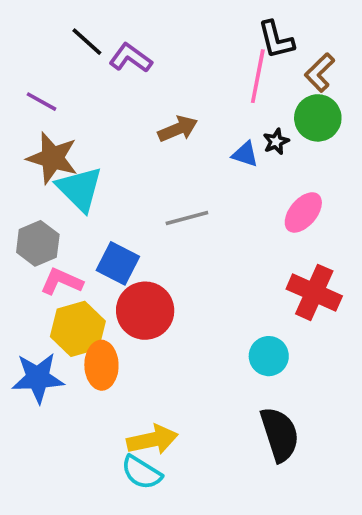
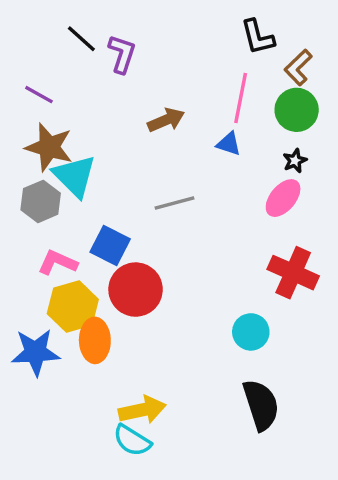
purple L-shape: (131, 58) -> (122, 54), turned 72
pink line: (258, 76) -> (241, 98), moved
black star: (276, 142) -> (295, 161), moved
gray hexagon: (38, 243) -> (41, 201), moved

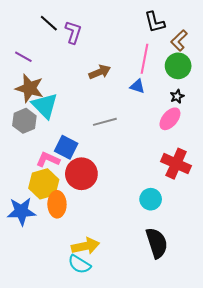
pink L-shape: (58, 262) -> (48, 159), moved

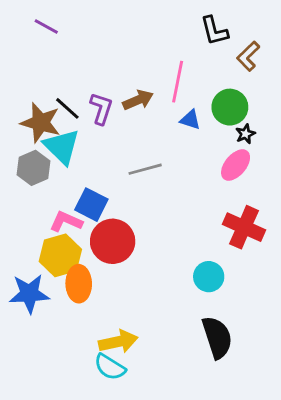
black line: (49, 23) -> (67, 108), moved
purple L-shape: (73, 32) -> (101, 108), moved
purple line: (23, 57) -> (46, 27), moved
pink line: (145, 59) -> (178, 82), moved
green circle: (178, 66) -> (230, 107), moved

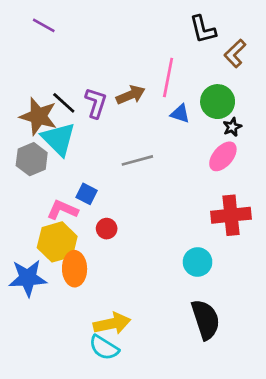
blue square: (91, 205) -> (87, 194), size x0.7
red cross: (244, 227) -> (231, 215), turned -30
red circle: (113, 241) -> (107, 229), size x0.5

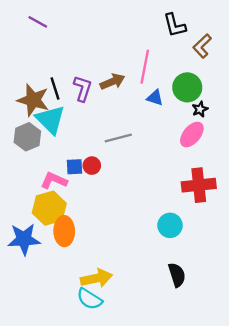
black line: (64, 103) -> (55, 89), turned 30
blue square: (87, 194) -> (75, 167), turned -30
red circle: (107, 229) -> (92, 166), moved
black semicircle: (206, 319) -> (177, 275), size x0.7

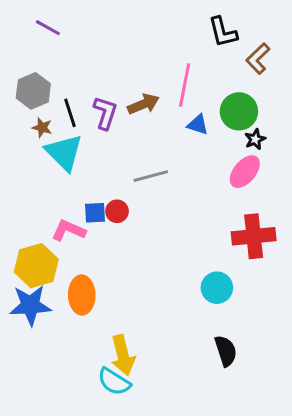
brown star: (33, 100) -> (42, 128), size x0.5
gray hexagon: (27, 137) -> (33, 91), moved
yellow hexagon: (49, 208) -> (36, 266), moved
yellow arrow: (96, 278) -> (123, 355), turned 88

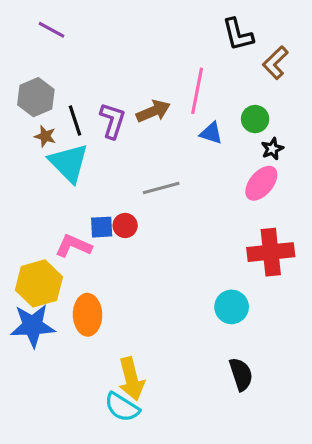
green circle: (239, 111) -> (255, 119), size x0.7

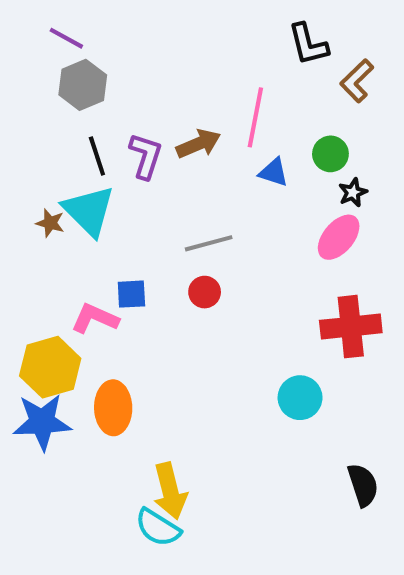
gray hexagon: (36, 97) -> (83, 85), moved
brown star: (45, 136) -> (50, 223), moved
red circle: (125, 225) -> (205, 292), moved
black semicircle: (241, 374) -> (363, 485), moved

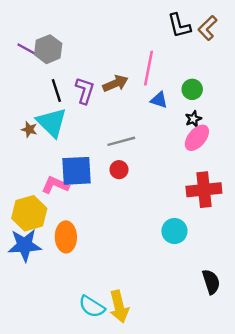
purple line: (66, 38) -> (27, 49), moved
brown L-shape: (357, 81) -> (208, 28), moved
black star: (353, 193) -> (193, 119), moved
blue square: (131, 294) -> (76, 171), size x1.8
yellow arrow: (170, 491) -> (119, 307), moved

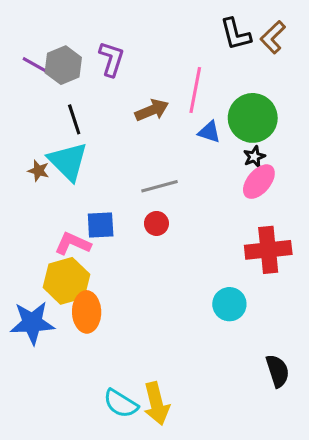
green circle: (192, 89) -> (253, 118), size x1.8
purple L-shape: (85, 91) -> (111, 59), moved
blue square: (76, 171) -> (101, 225), size x0.7
yellow hexagon: (29, 213) -> (66, 281), moved

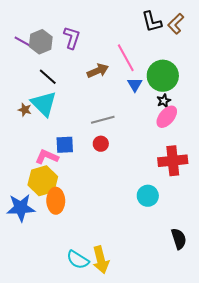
pink line: (195, 90) -> (126, 58), turned -40
black line: (74, 119) -> (48, 77), turned -30
blue triangle: (209, 132) -> (135, 85), turned 42

